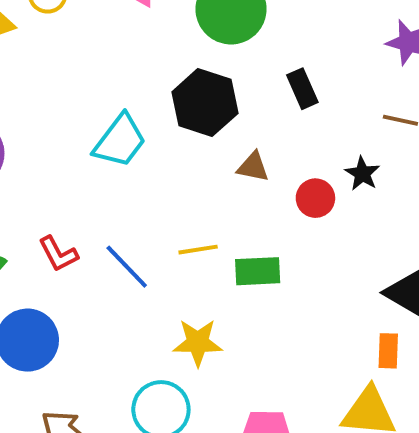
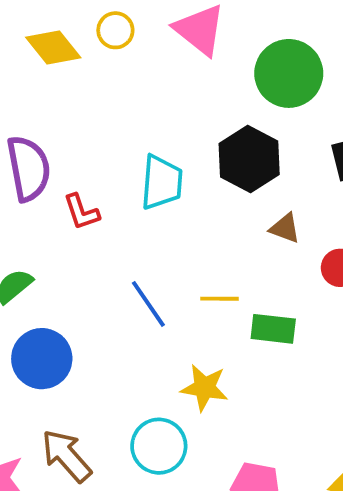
cyan trapezoid: (120, 141) -> (162, 182), turned -42
red L-shape: (58, 254) -> (81, 212), moved

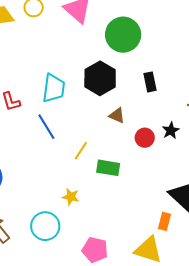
yellow line: (220, 299) -> (81, 151), turned -60
blue line: (148, 304) -> (46, 127), moved
yellow star: (204, 388) -> (71, 197), size x0.7

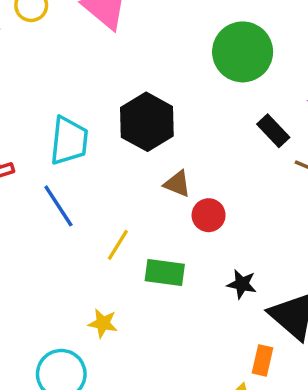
green circle: (123, 35) -> (243, 52), moved
black rectangle: (150, 82) -> (273, 131), moved, turned -30
black star: (171, 131) -> (242, 284), moved, turned -30
red circle: (145, 138) -> (209, 215), moved

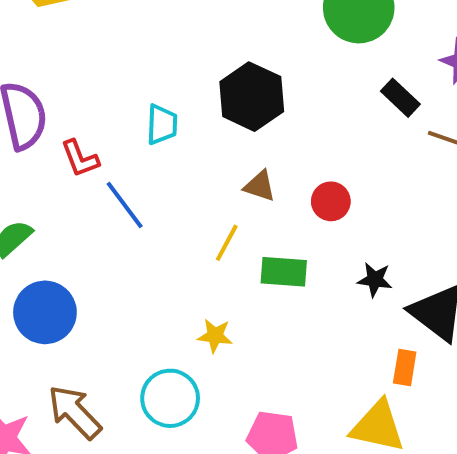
cyan trapezoid: (69, 141) -> (162, 124), size x0.7
brown triangle: (177, 184) -> (260, 186), moved
blue line: (58, 206) -> (125, 205), moved

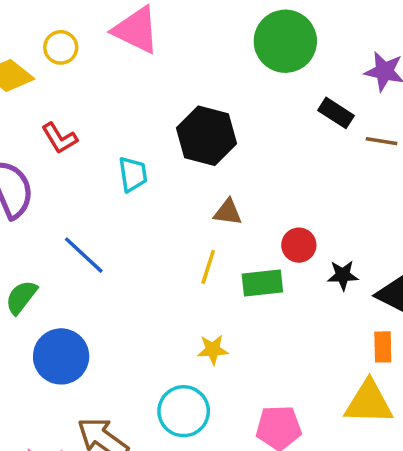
red L-shape: (80, 158) -> (59, 138), moved
red circle: (331, 201) -> (299, 245), moved
blue line: (125, 205) -> (84, 255), moved

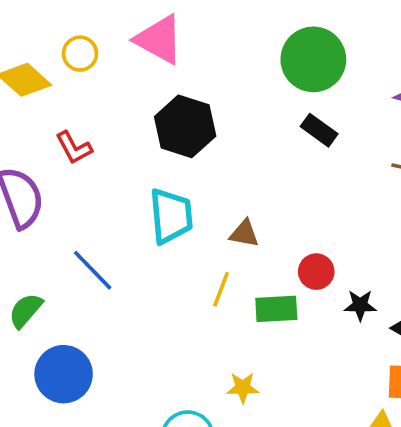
black rectangle: (336, 113) -> (319, 130), moved
black hexagon: (206, 136) -> (185, 126), moved
cyan trapezoid: (133, 174) -> (171, 216), moved, size x1.5
yellow star: (213, 350) -> (243, 388), moved

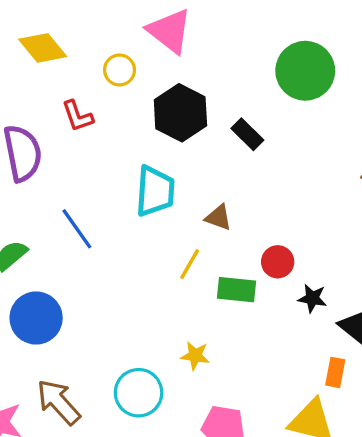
yellow circle: (80, 54) -> (120, 70), moved
black rectangle: (319, 130) -> (247, 134), moved

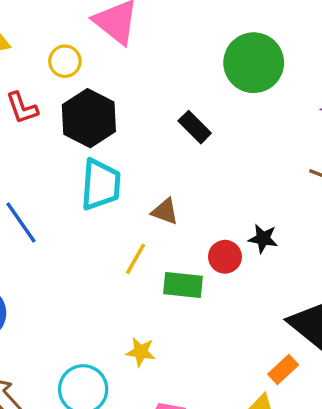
black hexagon: (180, 113) -> (89, 118), moved
black star: (312, 298) -> (263, 239), moved
orange rectangle: (335, 372) -> (283, 369), turned 36

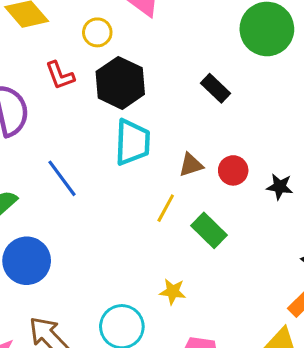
brown triangle: (165, 211) -> (191, 165), turned -36
red circle: (225, 257) -> (233, 170), moved
green rectangle: (183, 285) -> (209, 230), turned 40

